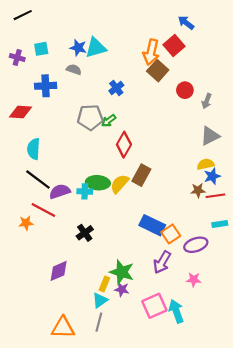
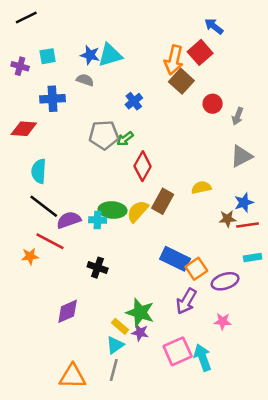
yellow semicircle: (206, 164) -> (201, 187), moved
black cross: (85, 233) -> (98, 268), turned -35
yellow rectangle: (104, 284) -> (120, 326), turned -72

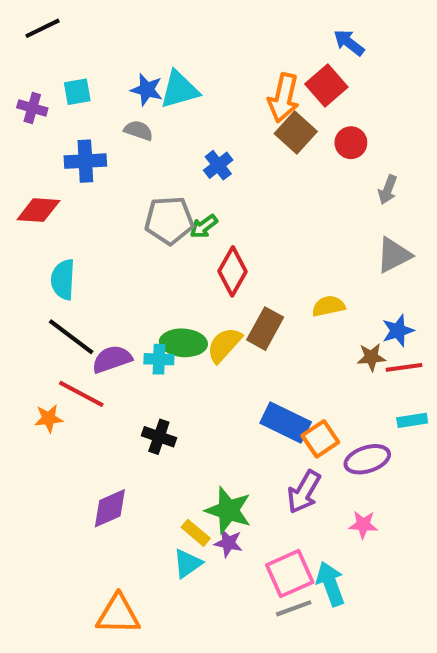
red circle: (213, 104) -> (351, 143), moved
gray line: (114, 370) -> (294, 608), moved, turned 55

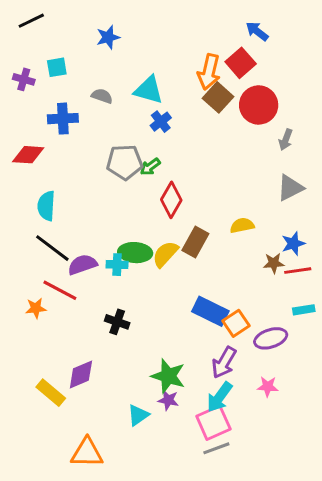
blue star: (147, 90) -> (108, 37), moved, turned -30
cyan triangle: (179, 90) -> (149, 90), moved, turned 32
red circle: (351, 143) -> (259, 105), size x1.6
yellow rectangle: (196, 533) -> (51, 393), moved, size x1.4
cyan arrow: (330, 584) -> (219, 397), moved, turned -124

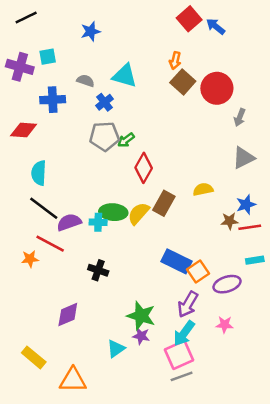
red square: (241, 63) -> (189, 19), moved
orange arrow: (209, 72) -> (175, 60), size x0.6
purple cross: (24, 79) -> (20, 67), size x1.5
blue cross: (161, 122) -> (104, 102), moved
yellow rectangle: (51, 393) -> (34, 357), moved

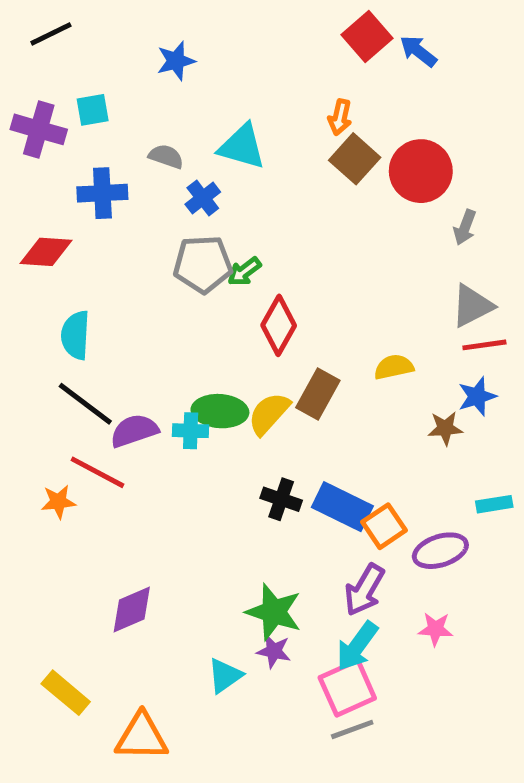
red line: (250, 227) -> (484, 345), moved
black cross: (98, 270) -> (281, 499), moved

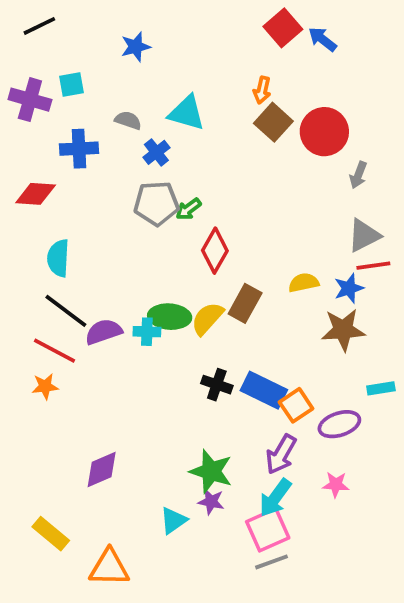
blue star: (477, 396) -> (349, 288), moved
brown star: (445, 428) -> (343, 330), size x1.6
red line: (98, 472) -> (54, 351), moved

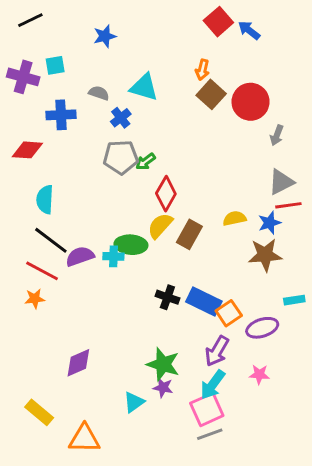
yellow semicircle: (207, 318) -> (160, 226), moved

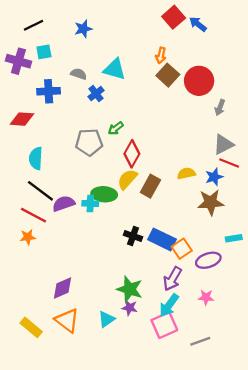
black line: (30, 20) -> (34, 25), moved
gray pentagon: (121, 157) -> (89, 142), moved
red line: (288, 205) -> (229, 163), turned 30
gray line: (210, 434) -> (200, 341), moved
orange triangle: (84, 439) -> (67, 320), moved, turned 36

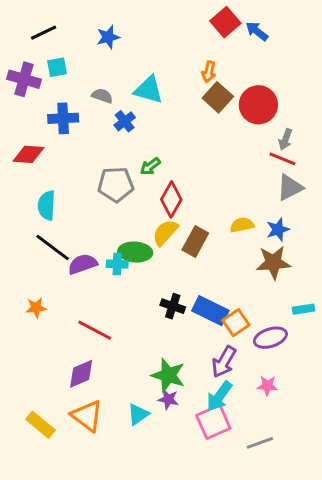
red line: (229, 163) -> (282, 159), moved
red line: (34, 215) -> (95, 330), moved

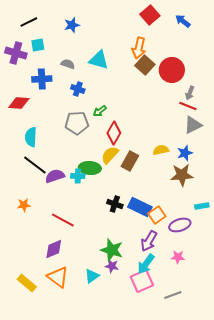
blue arrow: (257, 31) -> (183, 21), moved
orange arrow: (209, 72) -> (139, 48), size x1.5
blue cross: (125, 121) -> (78, 89), moved, turned -32

